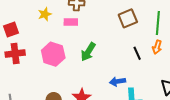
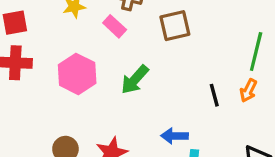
brown square: (128, 18) -> (175, 26), moved
pink rectangle: (71, 22) -> (115, 26), turned 32

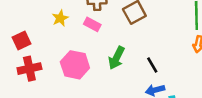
black line: (214, 95) -> (152, 65), moved

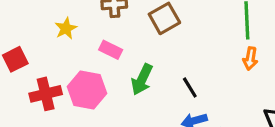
pink rectangle: (92, 24) -> (111, 50), moved
red cross: (29, 69) -> (46, 94), moved

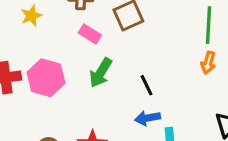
pink rectangle: (111, 50) -> (90, 34), moved

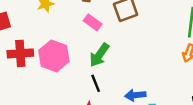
black line: (146, 85) -> (96, 83), moved

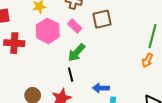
pink hexagon: (54, 56) -> (48, 31), moved

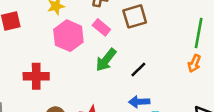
red cross: (14, 43) -> (36, 76), moved
black line: (71, 75) -> (138, 70), moved, turned 64

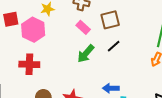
pink hexagon: (68, 36) -> (33, 30), moved
black line: (138, 70) -> (114, 46), moved

